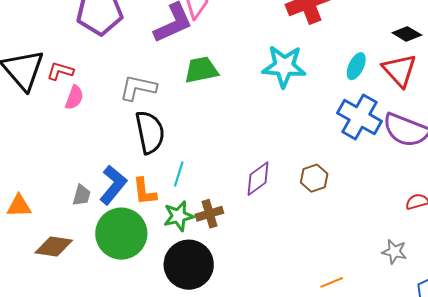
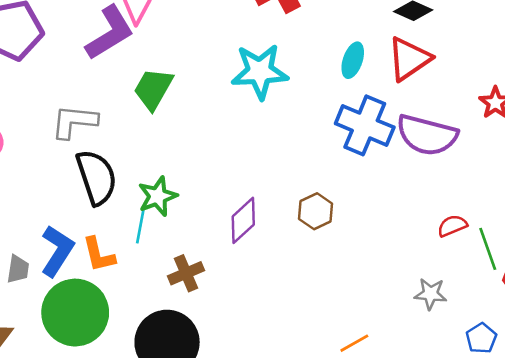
green trapezoid: (201, 70) -> (153, 89), turned -42
red triangle: (399, 70) -> (409, 59), turned 45
green star: (179, 216) -> (158, 196), moved

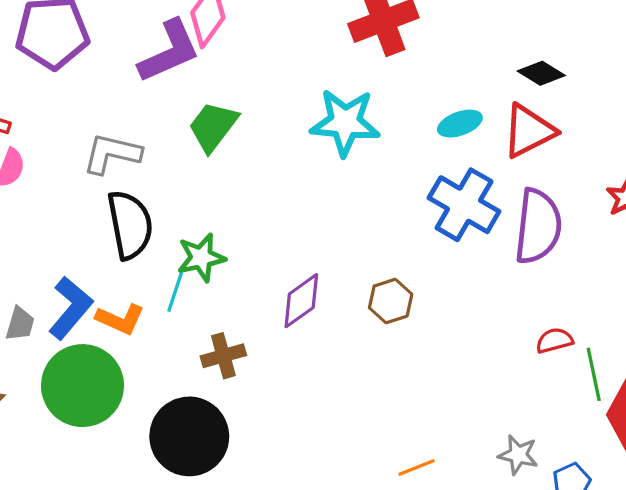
cyan ellipse: (353, 60) -> (460, 124), turned 44
purple semicircle: (427, 135) -> (538, 226), turned -106
orange L-shape: (99, 255) -> (120, 319), turned -60
gray star: (431, 294) -> (518, 455), moved

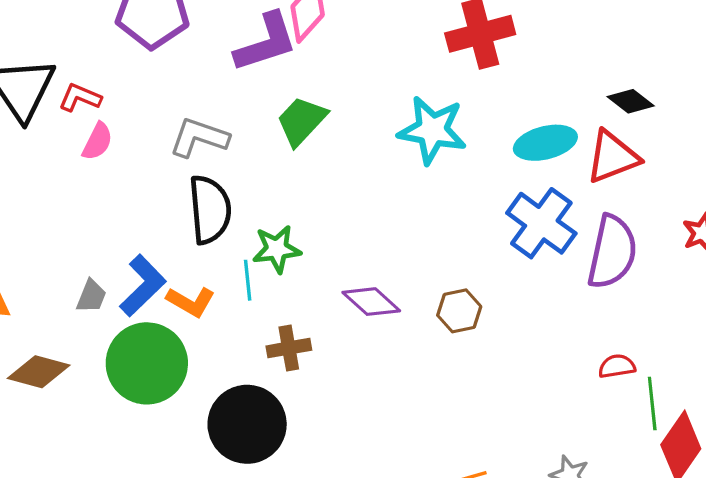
cyan ellipse: (460, 124) -> (545, 143), size x1.4
cyan line: (175, 292) -> (248, 280), turned -30
purple diamond: (301, 301) -> (371, 302), turned 72

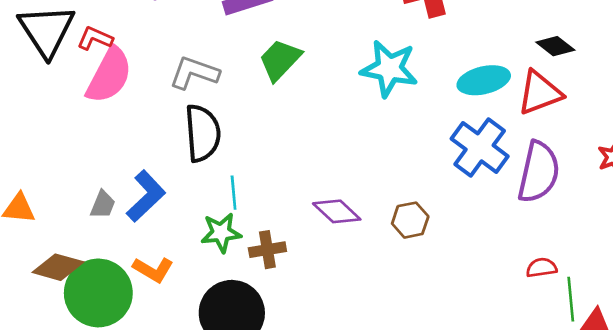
pink semicircle: (97, 141) -> (109, 75), size x1.8
green star: (277, 249) -> (221, 233), moved
orange L-shape: (191, 302) -> (153, 270), moved
green circle: (147, 363) -> (98, 293), moved

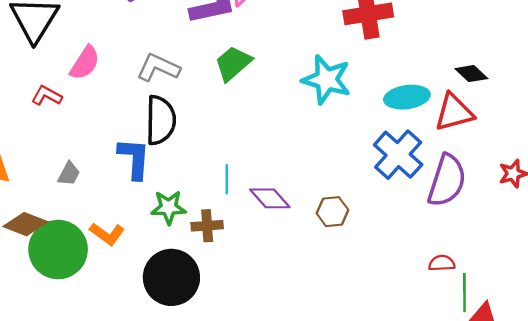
red L-shape: (95, 38) -> (47, 96), moved
pink semicircle: (109, 75) -> (85, 63), size x0.7
cyan line: (234, 193) -> (227, 179), moved
blue L-shape: (146, 196) -> (134, 158), moved, turned -48

